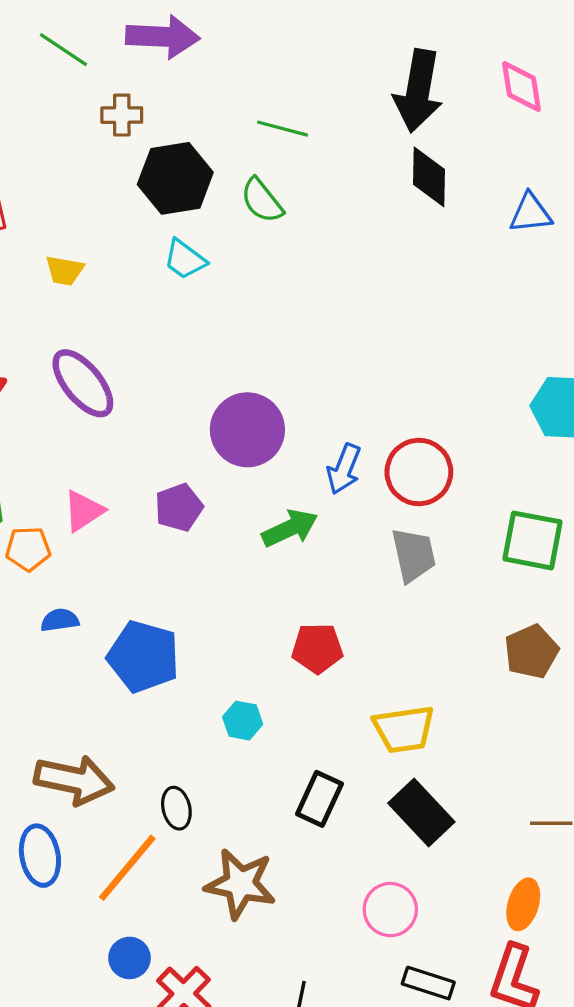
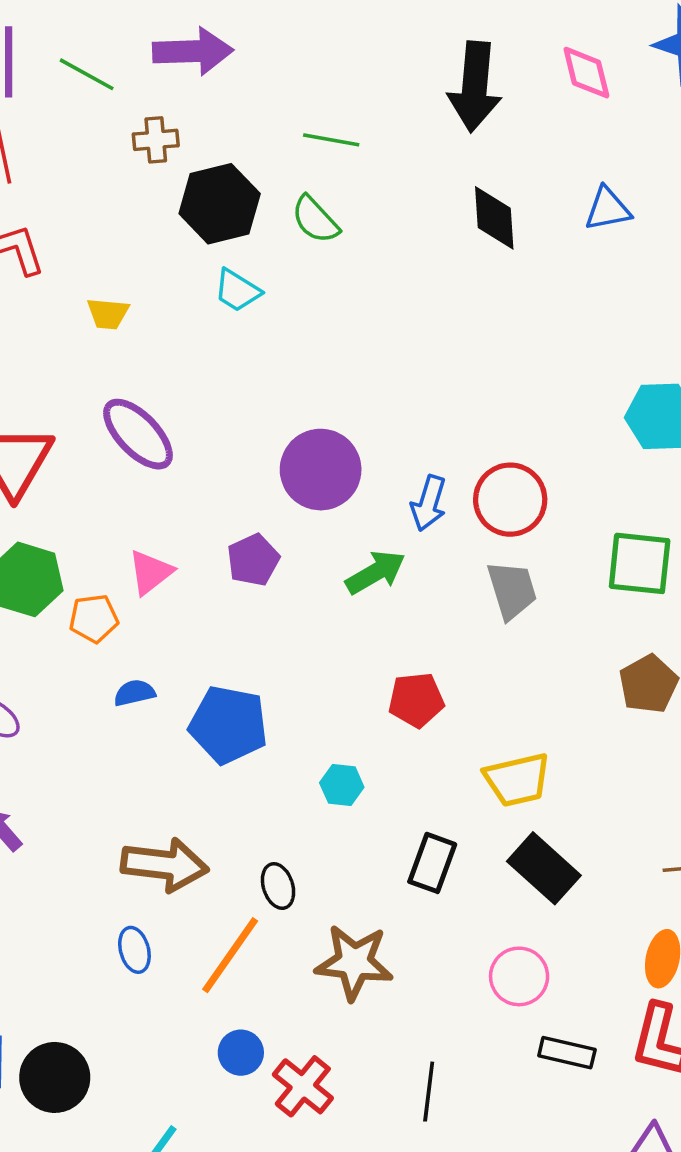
black diamond: (429, 177) -> (494, 218), moved
blue ellipse: (40, 856) -> (134, 950), size x0.7

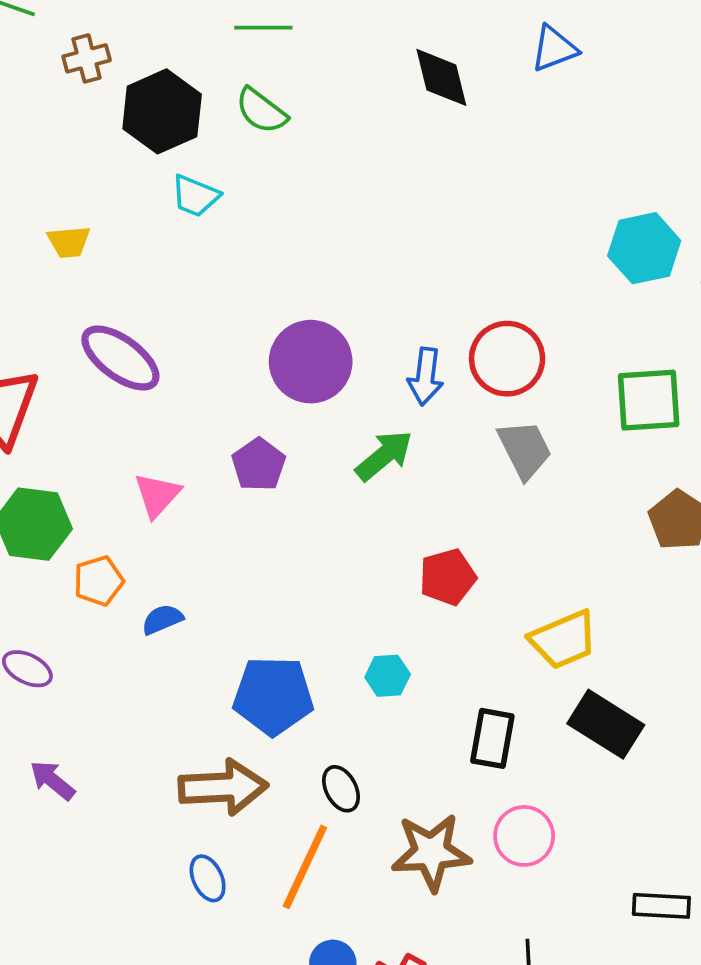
orange pentagon: (94, 618) -> (99, 581), moved
blue pentagon: (228, 725) -> (273, 696), moved
pink circle: (519, 976) -> (524, 836), moved

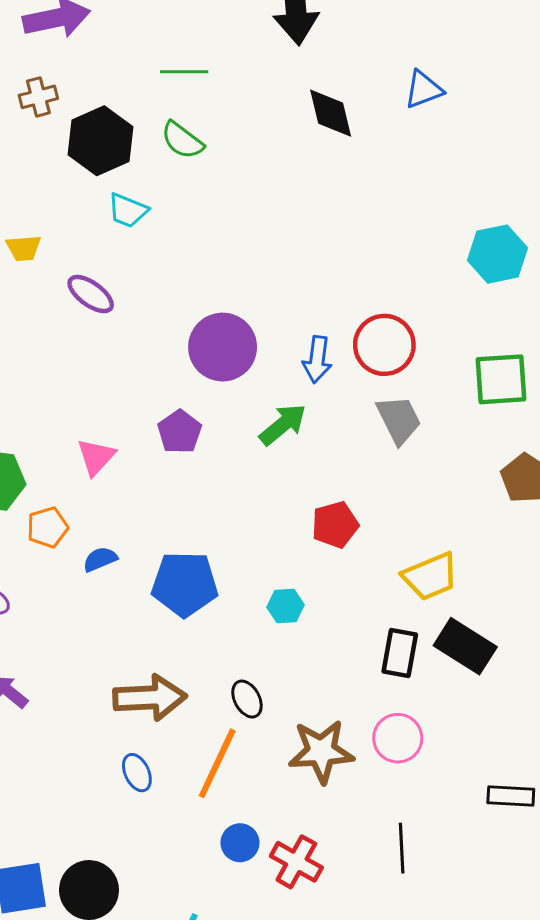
purple ellipse: (120, 358) -> (91, 294), moved, size x0.7
blue pentagon: (273, 696) -> (185, 584), moved
black rectangle: (492, 738) -> (400, 653), moved

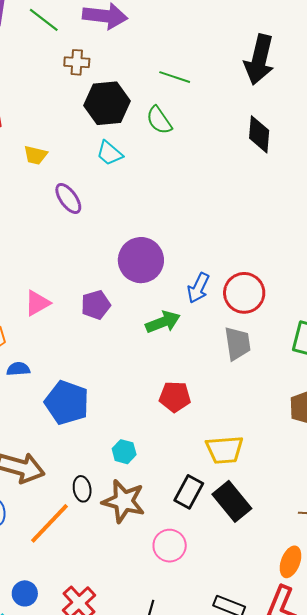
cyan hexagon: (285, 606) -> (124, 452), moved
brown star: (321, 751) -> (124, 501), moved
blue circle: (240, 843) -> (25, 593), moved

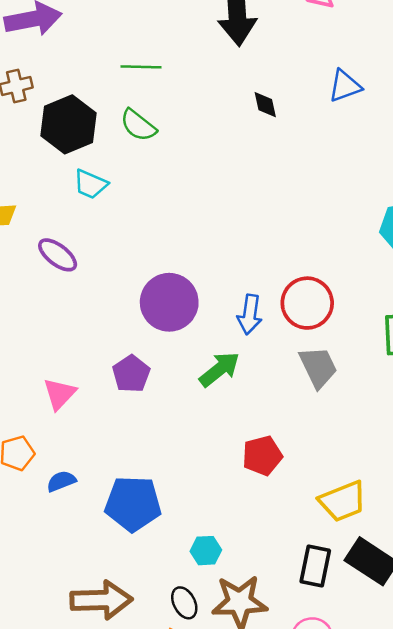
black diamond: (259, 134) -> (265, 105), size x0.6
cyan hexagon: (124, 452) -> (206, 551), moved

